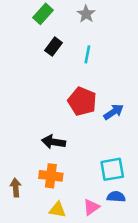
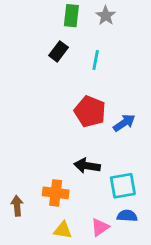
green rectangle: (43, 14) -> (71, 16), moved, turned -36
gray star: (86, 14) -> (106, 16), moved
black arrow: (53, 142) -> (87, 166), moved

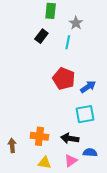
gray star: (106, 16) -> (76, 23), moved
black arrow: (87, 166) -> (70, 138), moved
cyan square: (123, 186) -> (85, 114), moved

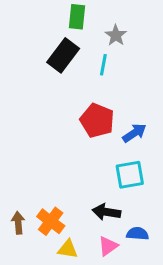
black rectangle: (41, 36) -> (63, 55), size x1.5
orange cross: (39, 136) -> (51, 221), moved, turned 30

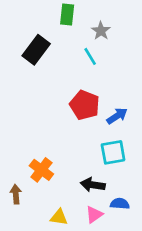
black rectangle: (63, 55) -> (36, 50), moved
cyan line: (103, 65) -> (90, 56), turned -42
orange cross: (51, 221) -> (41, 170), moved

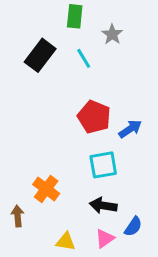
cyan line: (90, 56) -> (84, 58), moved
cyan square: (113, 152) -> (103, 165), moved
blue semicircle: (120, 204) -> (133, 227), turned 120

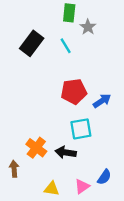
green rectangle: (75, 16) -> (69, 13), moved
red pentagon: (94, 117) -> (74, 91), turned -30
black arrow: (103, 205) -> (66, 152), moved

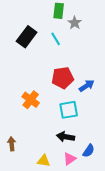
orange cross: (36, 148) -> (31, 100), moved
black arrow: (66, 152) -> (66, 137), moved

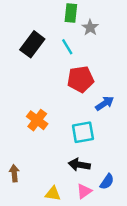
red pentagon: (63, 78) -> (80, 79), moved

